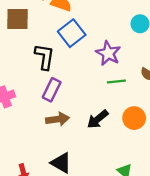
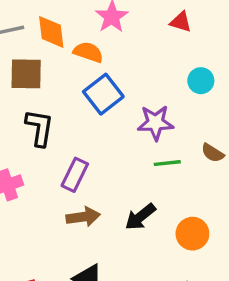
purple star: (108, 53) -> (155, 123), turned -30
black L-shape: (45, 57) -> (39, 128), moved
orange circle: (134, 118) -> (192, 234), moved

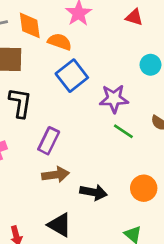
green line: (167, 163) -> (123, 131), turned 40
black arrow: (140, 217) -> (94, 192), moved, turned -130

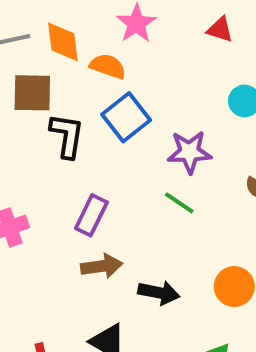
black L-shape: (20, 103) -> (67, 136), moved
green line: (123, 131) -> (179, 203), moved

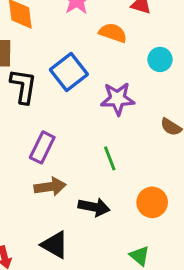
orange semicircle: (108, 66) -> (113, 33), moved
green line: (179, 203) -> (110, 158), moved, turned 35

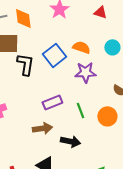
orange semicircle: (113, 33) -> (81, 47), moved
purple rectangle: (42, 147) -> (52, 102), moved, turned 42
orange circle: (152, 202) -> (107, 116), moved

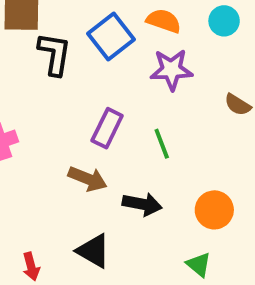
purple rectangle: (52, 102) -> (107, 128), turned -42
orange circle: (107, 116) -> (214, 210), moved
brown arrow: (42, 128) -> (88, 179), turned 30

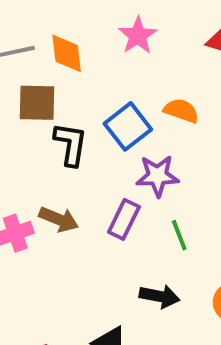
purple star: (171, 70) -> (157, 176), moved
brown arrow: (88, 179) -> (59, 219), moved

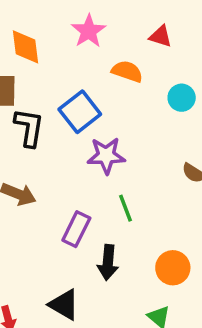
orange semicircle: (181, 111) -> (127, 71), moved
purple rectangle: (124, 219) -> (76, 229), moved
black arrow: (159, 296) -> (108, 262), turned 84

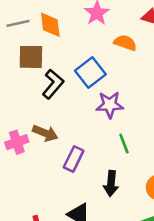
black L-shape: (29, 127) -> (53, 84), turned 32
purple rectangle: (76, 229) -> (74, 159), moved

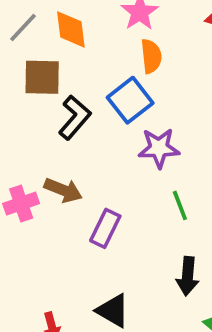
gray line: (18, 23) -> (23, 28), turned -35
orange semicircle: (125, 43) -> (151, 56), moved, turned 65
black arrow: (111, 183) -> (188, 276), moved

